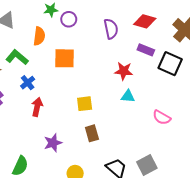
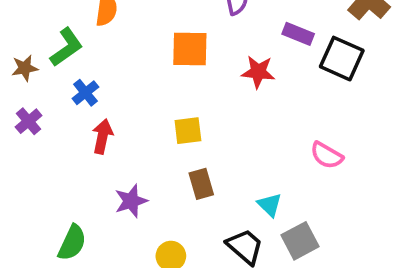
green L-shape: (17, 57) -> (66, 47), turned 105
orange square: (65, 58) -> (190, 49), moved
cyan triangle: (128, 96) -> (270, 205), moved, turned 40

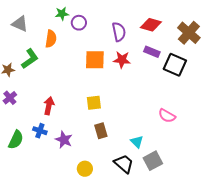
red star: (258, 72) -> (122, 60), moved
blue cross: (85, 93) -> (40, 131), moved, turned -32
purple star: (131, 201) -> (64, 140), turned -30
green semicircle: (72, 243) -> (16, 140), moved

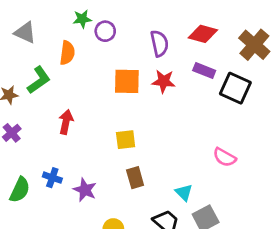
red arrow: (49, 106) -> (66, 122), moved

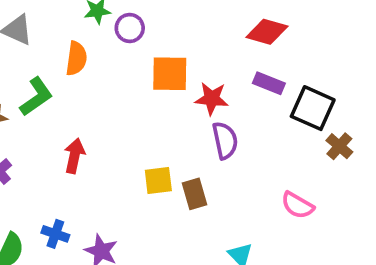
purple semicircle: (159, 43) -> (225, 140), moved
brown cross: (254, 45) -> (339, 146), moved, size x0.6
orange square: (127, 81) -> (170, 74), moved
brown rectangle: (135, 178) -> (195, 194), moved

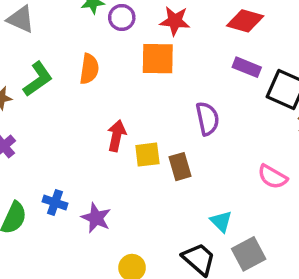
orange semicircle: (76, 59) -> (89, 69), moved
red star: (212, 99) -> (175, 21), moved
red arrow: (74, 156) -> (117, 136), moved

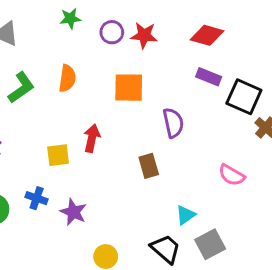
purple circle: (122, 17) -> (112, 32), moved
orange square: (158, 59) -> (129, 88), moved
yellow square: (147, 155) -> (58, 155), moved
cyan triangle: (221, 221) -> (186, 215), turned 40

